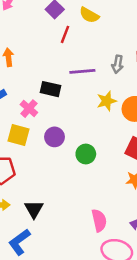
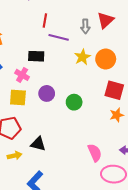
red line: (65, 34) -> (45, 20), moved
purple line: (82, 71) -> (59, 37), turned 30
black triangle: (34, 209) -> (38, 144), moved, turned -35

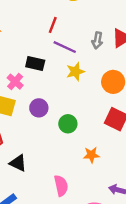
yellow star: (82, 57) -> (75, 72), moved
orange star: (117, 115) -> (91, 155), moved
pink semicircle: (95, 153) -> (61, 186), moved

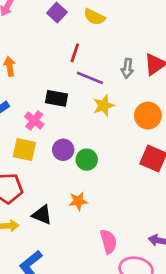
green circle: (68, 124) -> (87, 160), moved
orange star: (91, 155) -> (78, 201), moved
pink semicircle: (61, 186) -> (108, 241), moved

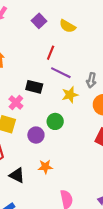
gray arrow: (127, 68) -> (91, 80), moved
purple circle: (63, 150) -> (36, 135), moved
green circle: (87, 160) -> (55, 121), moved

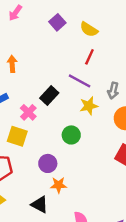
red line: (51, 53) -> (89, 57), moved
black rectangle: (34, 87) -> (49, 96), turned -63
purple circle: (36, 135) -> (48, 163), moved
black triangle: (17, 175) -> (40, 204), moved

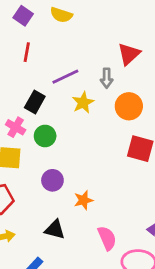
red line: (89, 57) -> (27, 52), moved
purple line: (80, 81) -> (65, 77), turned -40
green circle: (71, 135) -> (45, 136), moved
orange star: (59, 185) -> (83, 200), moved

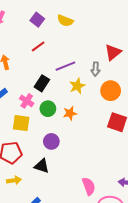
red line: (27, 52) -> (38, 46), turned 40
orange star: (83, 200) -> (70, 113), moved
black triangle: (55, 230) -> (42, 166), moved

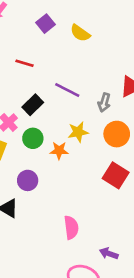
red line: (38, 46) -> (24, 63), moved, turned 40
purple line: (65, 66) -> (67, 90), turned 36
yellow star: (77, 86) -> (78, 132), moved
pink semicircle: (89, 186) -> (71, 228), moved

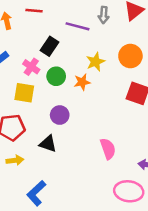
gray arrow: (104, 103) -> (104, 15), moved

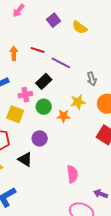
gray arrow: (104, 15) -> (92, 79), moved, turned -32
purple line: (78, 26) -> (61, 63), moved
pink cross: (31, 67) -> (25, 95), turned 32

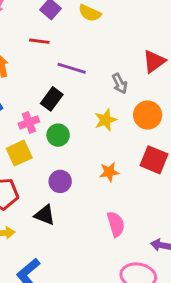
red line: (38, 50) -> (39, 41), moved
yellow square: (15, 114) -> (19, 153), turned -36
orange star: (63, 116) -> (109, 172), moved

